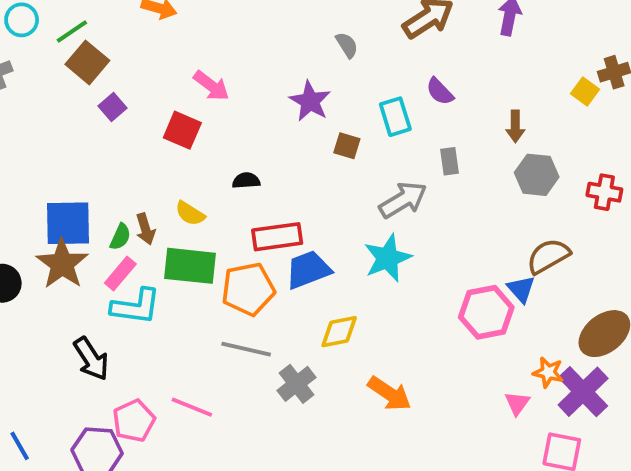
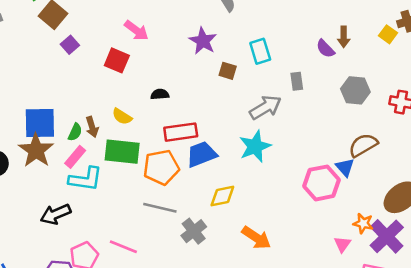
purple semicircle: (440, 92) -> (325, 49), moved
brown arrow: (515, 126) -> (344, 37), moved
black arrow: (91, 359) -> (56, 214), turned 100

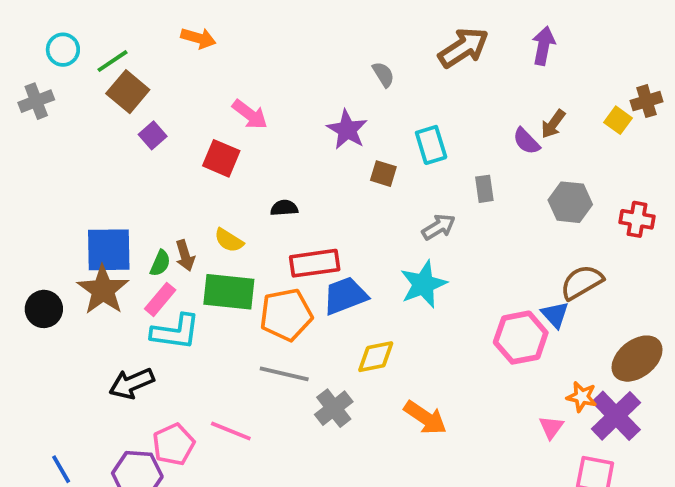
brown arrow: (344, 37) -> (553, 124), turned 36
gray arrow: (265, 107) -> (439, 227), size x0.7

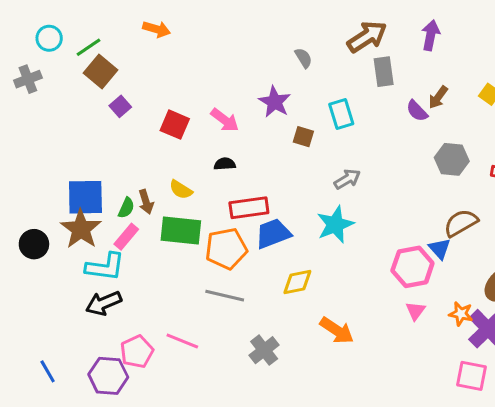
pink arrow: (250, 114) -> (225, 120), moved
gray rectangle: (484, 189) -> (384, 72), moved, size x1.4
cyan L-shape: (175, 332) -> (105, 267), moved
gray cross: (334, 408) -> (264, 350), moved
pink triangle: (551, 427) -> (415, 311), moved

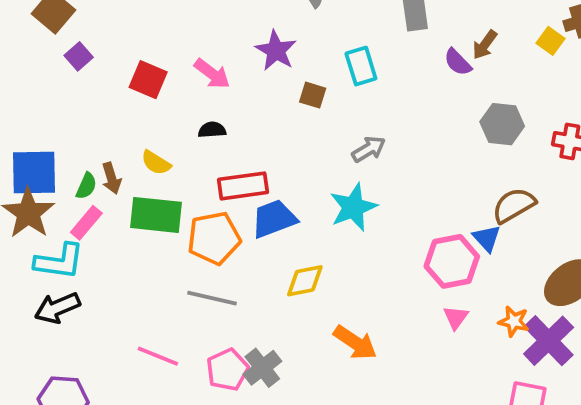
pink pentagon: (137, 352) -> (228, 370), moved

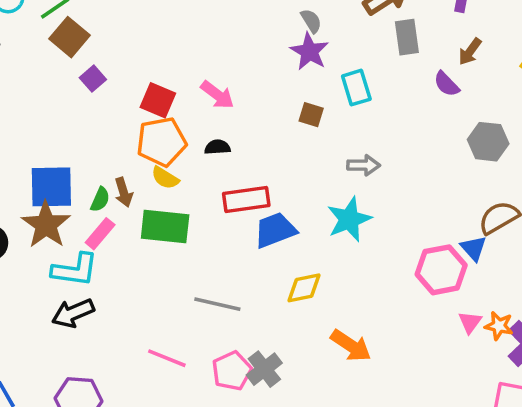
brown arrow: (485, 45) -> (470, 52), moved
purple star: (276, 51) -> (309, 52), moved
gray arrow: (369, 149) -> (364, 165), turned 32
orange pentagon: (214, 238) -> (161, 142), moved
pink triangle: (456, 317) -> (470, 322), moved

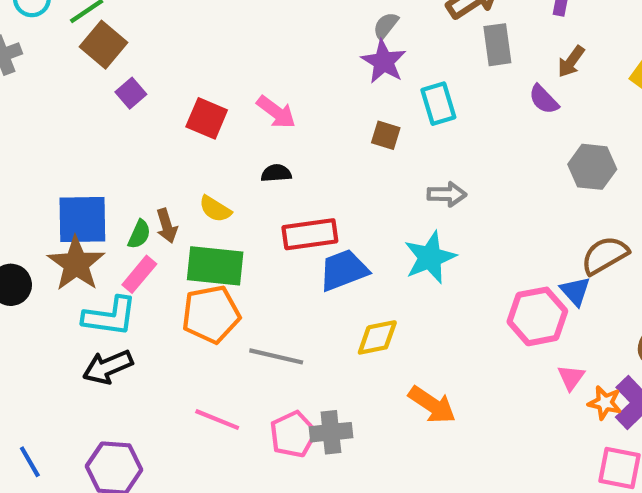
gray semicircle: (311, 21) -> (386, 26), turned -110
orange pentagon: (161, 142) -> (211, 314), moved
orange star: (499, 326) -> (605, 403), moved
gray cross: (264, 369) -> (331, 432), turned 32

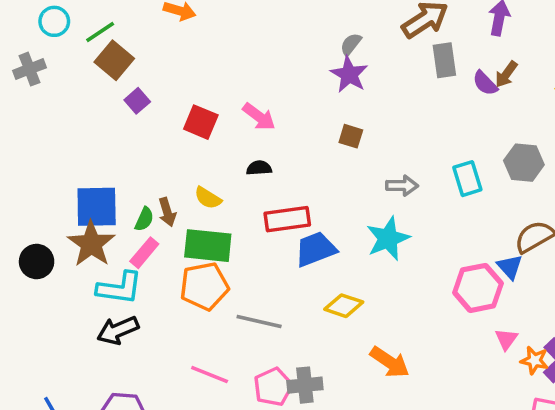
purple semicircle: (544, 99) -> (485, 83), moved
cyan rectangle: (438, 104) -> (467, 179), moved
yellow diamond: (377, 337) -> (344, 306), turned 30

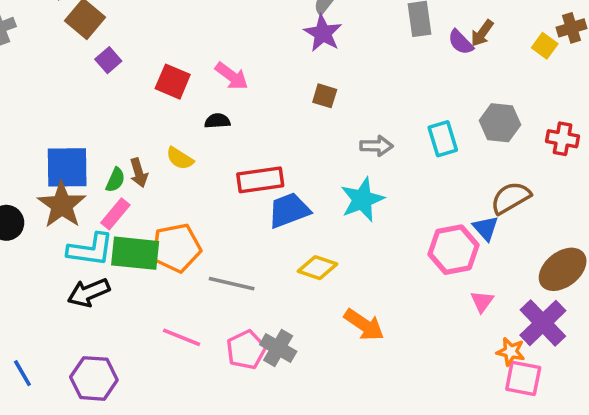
black semicircle: (259, 168) -> (217, 121), moved
green rectangle: (208, 246) -> (135, 253), moved
orange star: (534, 360) -> (511, 352), moved
gray cross: (305, 385) -> (278, 348), turned 36

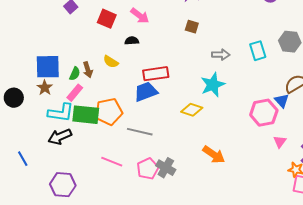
brown star: (62, 205) -> (45, 88), size x0.6
blue trapezoid: (289, 210) -> (146, 92), moved
yellow diamond: (318, 268) -> (192, 110), moved
blue line: (22, 373) -> (23, 159), moved

